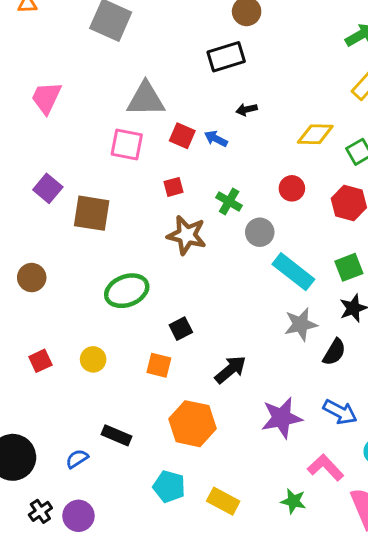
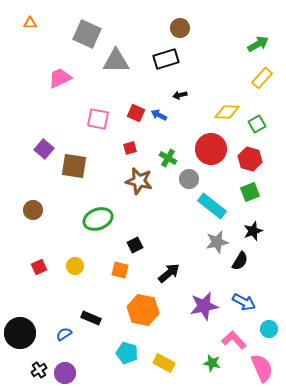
pink trapezoid: (46, 98) -> (60, 78), moved, turned 40
gray triangle: (146, 99) -> (116, 61), moved
red circle: (292, 188) -> (211, 149), size x1.8
green square: (349, 267) -> (250, 192), moved

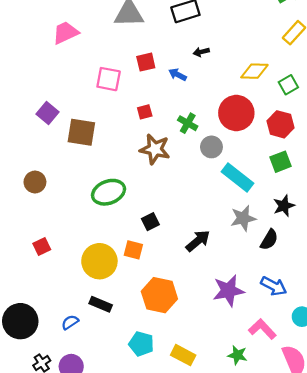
red square: (136, 113) -> (146, 62), moved, turned -36
yellow circle: (75, 266) -> (99, 261), moved, size x1.8
black arrow: (169, 273) -> (198, 241), moved

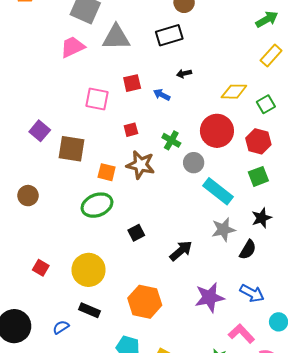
pink trapezoid: (66, 33) -> (73, 47), moved
red square: (42, 246) -> (41, 268), moved, turned -35
orange square: (133, 250) -> (107, 172), moved

